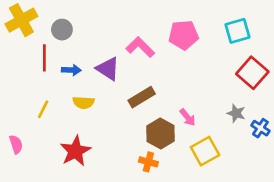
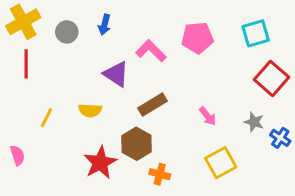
red line: (44, 58) -> (26, 64), moved
blue arrow: (71, 70) -> (105, 25), moved, turned 102
pink arrow: (188, 117) -> (208, 116), moved
brown hexagon: (161, 134) -> (136, 144), moved
red star: (75, 151) -> (100, 163), moved

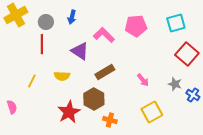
red line: (26, 64) -> (42, 44), moved

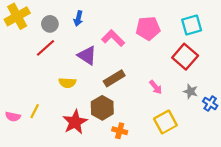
red line: (42, 44) -> (46, 48), turned 48
red square: (187, 54) -> (185, 57), moved
yellow line: (32, 81) -> (35, 111), moved
pink semicircle: (12, 107) -> (13, 117), turned 120

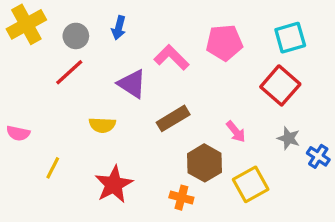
brown hexagon: (102, 108) -> (204, 163), moved
pink semicircle: (13, 117) -> (18, 133), moved

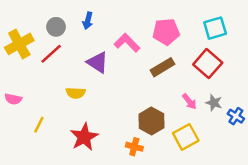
yellow cross: (26, 24) -> (19, 44), moved
brown rectangle: (173, 118) -> (162, 67), moved
pink arrow: (236, 132) -> (189, 101), moved

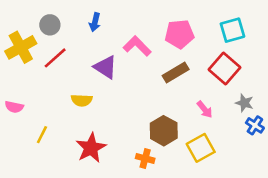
gray circle: (56, 27) -> (50, 25), moved
gray star: (214, 103) -> (244, 103), moved

